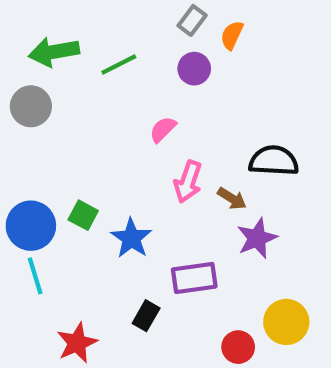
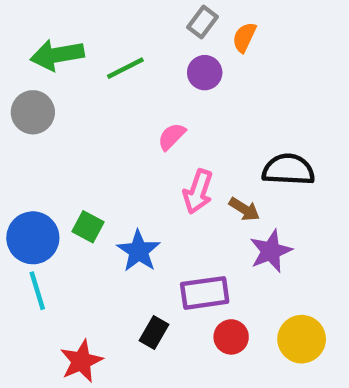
red circle: (238, 347) -> (231, 337), moved

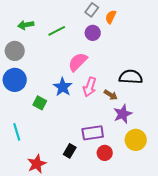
green arrow: (57, 55) -> (26, 25), size x0.7
pink semicircle: (172, 136) -> (78, 62), size x1.5
blue circle: (33, 238) -> (15, 80), moved
blue star: (139, 251) -> (63, 87), moved
yellow circle: (302, 339) -> (136, 140), moved

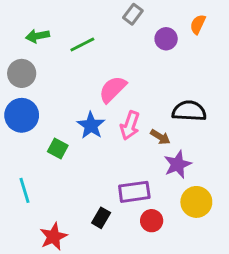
orange semicircle: (111, 17) -> (198, 24), moved
purple circle: (93, 33) -> (166, 39), moved

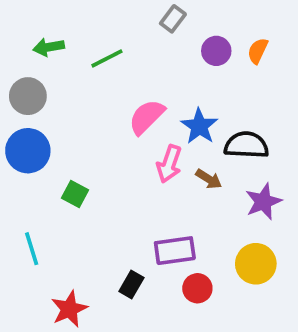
orange semicircle: (198, 24) -> (258, 51), moved
blue star: (91, 125) -> (199, 126), moved
purple star: (178, 164) -> (263, 202), moved

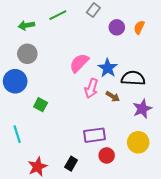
green line: (107, 58) -> (58, 15), moved
gray circle: (28, 96) -> (27, 54), moved
black rectangle: (131, 284) -> (71, 164), moved

